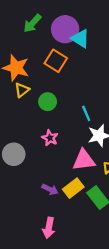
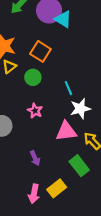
orange square: (56, 61) -> (40, 51), moved
yellow rectangle: (73, 188) -> (57, 188), moved
purple arrow: (50, 189) -> (35, 158), turned 40

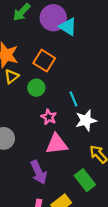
pink star: (35, 111) -> (49, 117), moved
pink triangle: (66, 131) -> (57, 144), moved
purple arrow: (35, 158) -> (39, 172), size x1.5

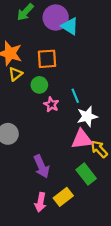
orange square: (44, 61) -> (47, 59), turned -36
pink star: (49, 117) -> (51, 104), moved
pink triangle: (57, 144) -> (82, 139), moved

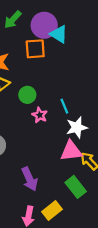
orange square: (47, 59) -> (35, 49), moved

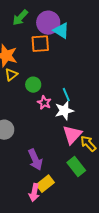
white star: (77, 127) -> (64, 111), moved
pink triangle: (71, 151) -> (72, 135), turned -40
yellow rectangle: (52, 210) -> (45, 184), moved

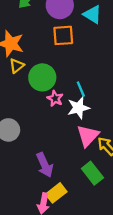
cyan triangle: (61, 31) -> (92, 14), moved
orange square: (40, 44) -> (63, 35), moved
green circle: (33, 85) -> (42, 77), size x1.5

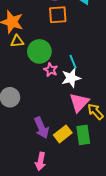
yellow triangle: (17, 66) -> (17, 41), turned 32
green rectangle: (92, 173) -> (83, 135), turned 30
yellow rectangle: (56, 193) -> (63, 134), moved

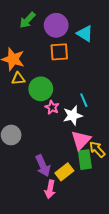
cyan line: (73, 62) -> (84, 100), moved
green rectangle: (83, 135) -> (85, 160), moved
pink arrow: (40, 161) -> (50, 189), moved

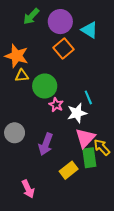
orange square: (59, 52) -> (63, 49), turned -36
purple arrow: (43, 166) -> (46, 144), moved, turned 45
pink arrow: (50, 189) -> (28, 189), moved, turned -36

